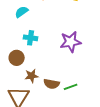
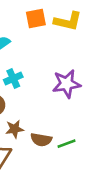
cyan cross: (31, 38) -> (13, 78), turned -32

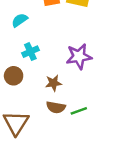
brown star: (15, 129) -> (53, 83), moved

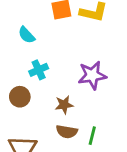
cyan semicircle: (20, 20) -> (27, 35), turned -98
green line: (79, 111) -> (92, 136), turned -56

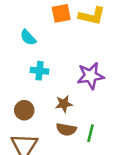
cyan cross: (39, 70) -> (40, 71), turned 30
brown circle: (20, 97) -> (24, 110), moved

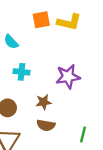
green line: (91, 133) -> (83, 135), moved

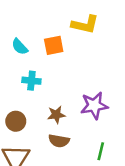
orange square: (41, 20) -> (54, 45), moved
purple star: (68, 77) -> (94, 106), moved

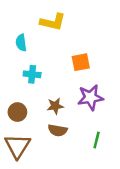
yellow L-shape: (85, 24) -> (53, 22), moved
orange square: (54, 45) -> (81, 62), moved
cyan semicircle: (20, 47) -> (21, 43), turned 35

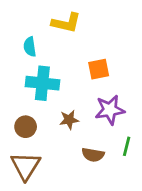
cyan cross: (32, 74) -> (42, 83), size x1.6
brown semicircle: (58, 130) -> (93, 155), moved
green line: (97, 140) -> (127, 146), moved

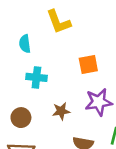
yellow L-shape: (66, 23) -> (58, 22), turned 56
cyan cross: (42, 83) -> (36, 77), size x0.7

